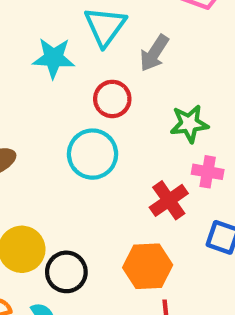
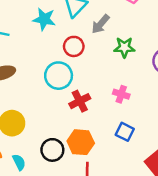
green star: (189, 124) -> (124, 47), moved
red cross: (169, 200) -> (80, 101), moved
black circle: (66, 272) -> (52, 150), moved

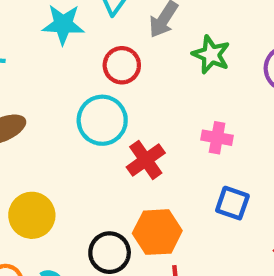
green star: (124, 47) -> (211, 55), turned 30

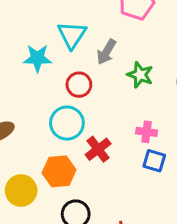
blue square: (232, 203) -> (154, 161), moved
orange hexagon: (157, 232) -> (59, 171), moved

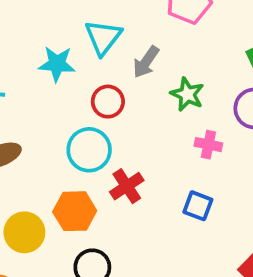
pink cross: (147, 132) -> (208, 145), moved

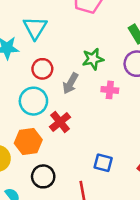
gray arrow: (146, 62) -> (70, 83), moved
green star: (187, 94) -> (93, 59), turned -30
blue square: (198, 206) -> (103, 163), moved

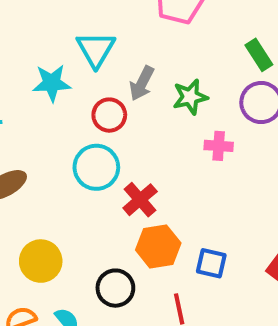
gray arrow: (70, 83) -> (142, 83), moved
orange hexagon: (28, 141) -> (158, 247), moved

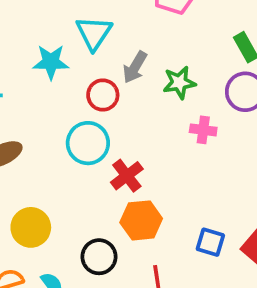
blue square: (211, 263) -> (210, 242), moved

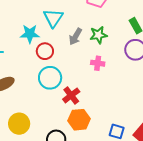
green star: (179, 83) -> (98, 35), moved
red circle: (103, 95) -> (45, 51), moved
pink cross: (203, 130) -> (98, 63), moved

